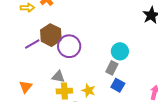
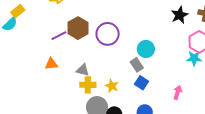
purple circle: (69, 46) -> (108, 34), moved
gray rectangle: (112, 68) -> (137, 65), turned -64
orange triangle: (26, 87) -> (51, 64), moved, turned 40

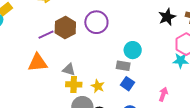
purple circle: (108, 34) -> (96, 22), moved
orange triangle: (51, 64) -> (38, 63), size x1.5
gray rectangle: (137, 65) -> (123, 66), turned -48

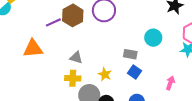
cyan circle: (133, 50) -> (153, 38), moved
orange triangle: (38, 63) -> (33, 49), moved
yellow cross: (74, 84) -> (73, 78), moved

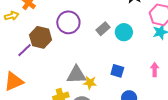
gray rectangle: (130, 54) -> (103, 29), moved, turned -32
gray triangle: (76, 58) -> (76, 75), moved, size x1.5

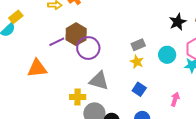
purple circle: (68, 22) -> (88, 48), moved
cyan circle: (124, 32) -> (167, 55), moved
yellow star: (90, 83) -> (137, 62), moved

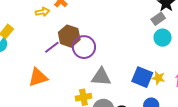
gray rectangle: (138, 45) -> (158, 19), moved
yellow star: (137, 62) -> (158, 78), moved
blue square: (139, 89) -> (142, 77), size x1.5

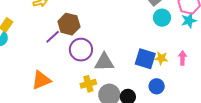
purple circle: (84, 47) -> (81, 50), moved
orange triangle: (38, 77) -> (41, 80), moved

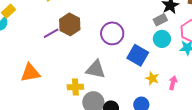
purple circle: (81, 50) -> (112, 33), moved
blue square: (145, 59) -> (138, 55), moved

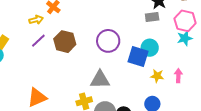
gray rectangle: (160, 20) -> (152, 17), turned 32
purple line: (51, 33) -> (38, 41), moved
cyan circle: (162, 39) -> (150, 48), moved

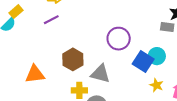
brown hexagon: (65, 42) -> (73, 59), moved

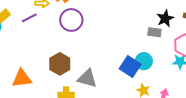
purple line: (51, 20) -> (29, 18), moved
purple circle: (119, 39) -> (71, 20), moved

